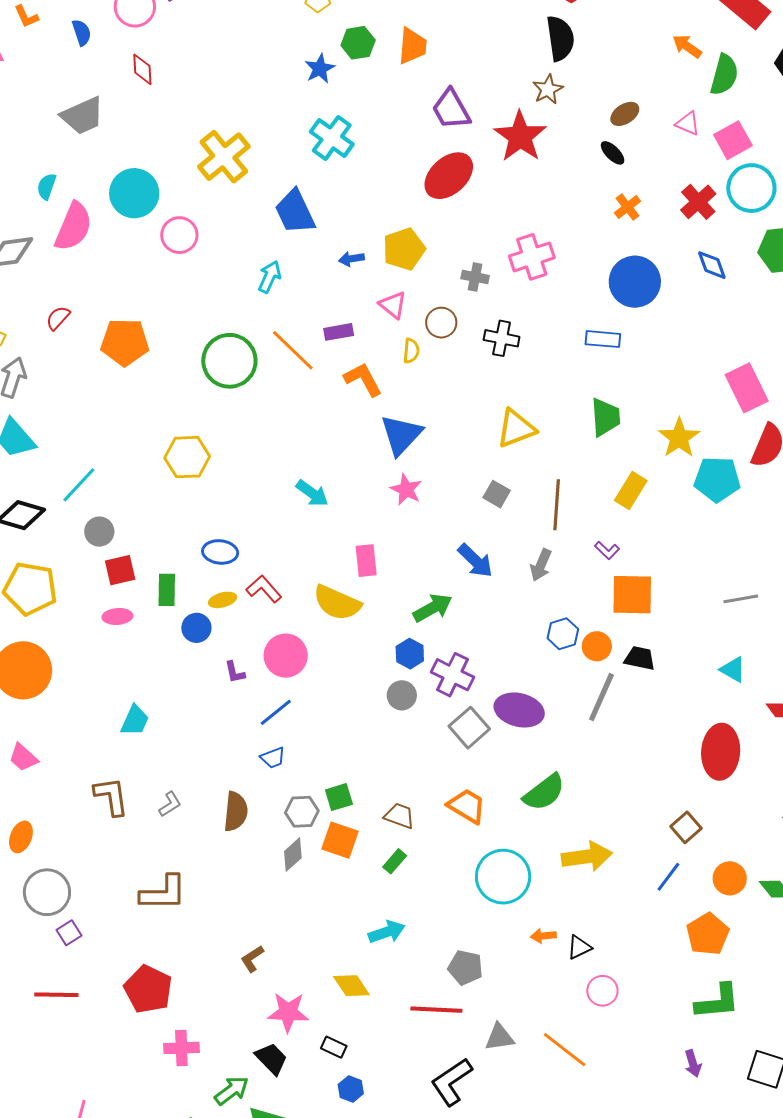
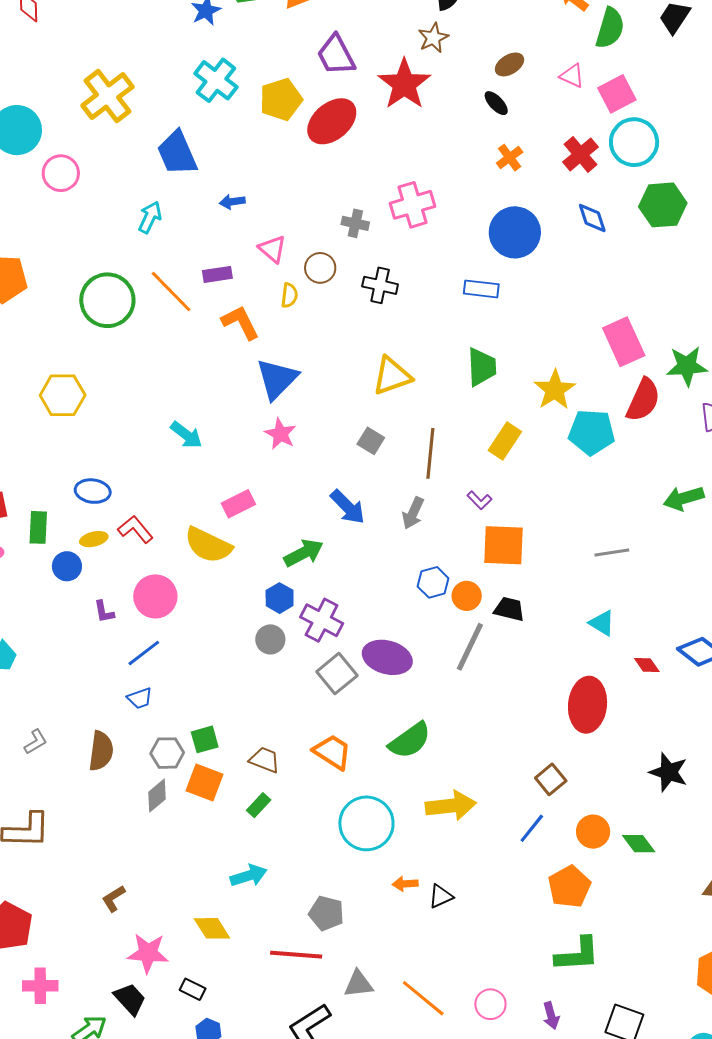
yellow pentagon: (404, 249) -> (281, 99), moved
pink rectangle: (366, 561) -> (238, 504), turned 68
pink circle: (602, 991) -> (490, 1004), moved

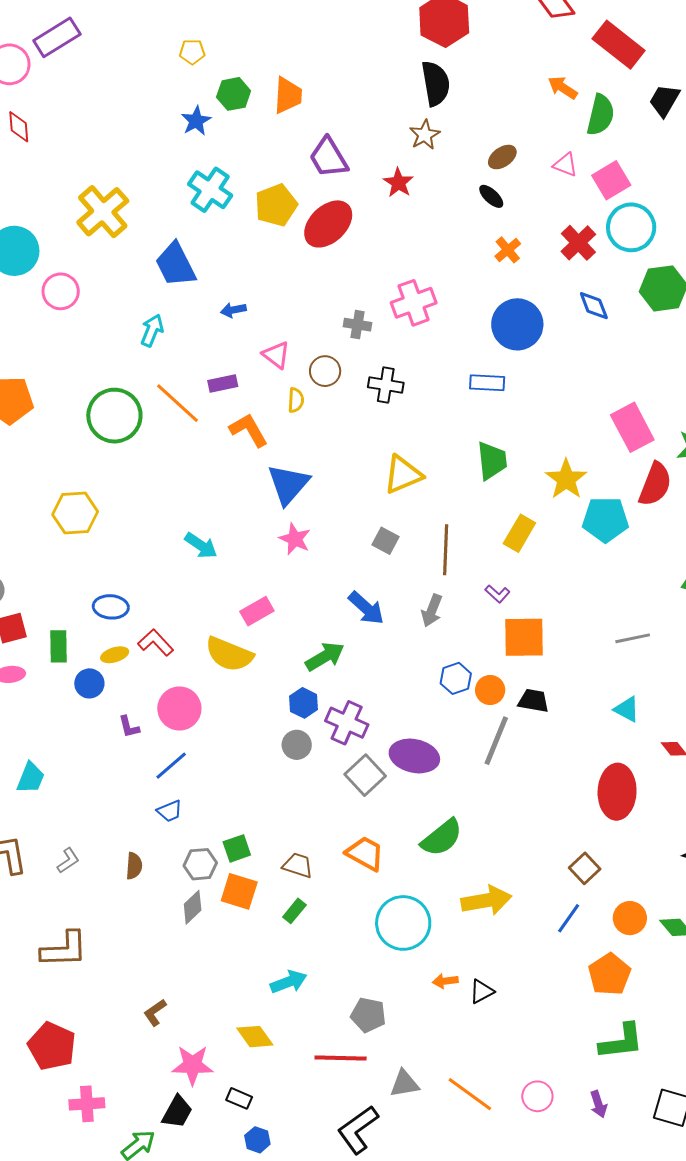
red star: (404, 84) -> (398, 183), size x0.6
brown semicircle: (101, 751) -> (134, 866), size x0.7
black trapezoid: (130, 999) -> (177, 1112), turned 75

